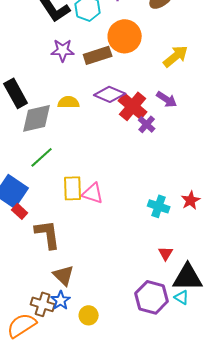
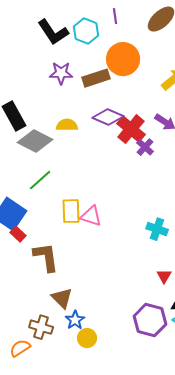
gray diamond: (37, 118) -> (35, 141), turned 40
blue star: (61, 300) -> (75, 320), moved
orange semicircle: (22, 325) -> (20, 348), size x0.7

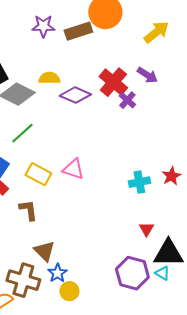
purple diamond: (108, 117) -> (75, 95), moved
yellow rectangle: (71, 211) -> (38, 174), moved, turned -60
cyan cross: (157, 229) -> (139, 182), turned -30
brown L-shape: (46, 257) -> (28, 210), size x0.7
brown cross: (41, 327) -> (23, 280), size x1.4

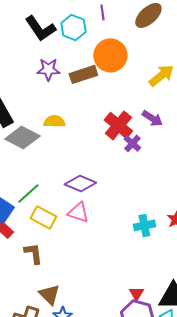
purple diamond: (75, 95) -> (80, 183), moved
green line: (22, 133) -> (28, 193), moved
red triangle: (146, 229) -> (136, 293), moved

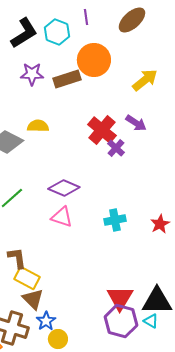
black L-shape: (40, 28) -> (24, 33), turned -88
yellow rectangle: (43, 217) -> (27, 278), moved
cyan cross: (144, 225) -> (115, 220), moved
red triangle: (136, 293) -> (120, 298), size x1.8

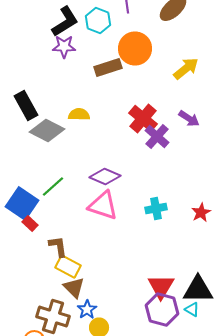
purple star: (32, 74) -> (64, 46), moved
purple arrow: (136, 123) -> (189, 118), moved
purple cross: (116, 148) -> (157, 136), size x1.4
pink triangle: (62, 217) -> (103, 206), size x1.4

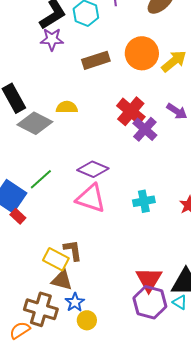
orange circle: (135, 48) -> (142, 53), moved
brown L-shape: (58, 246) -> (73, 250), moved
brown triangle: (74, 288) -> (62, 280), turned -30

